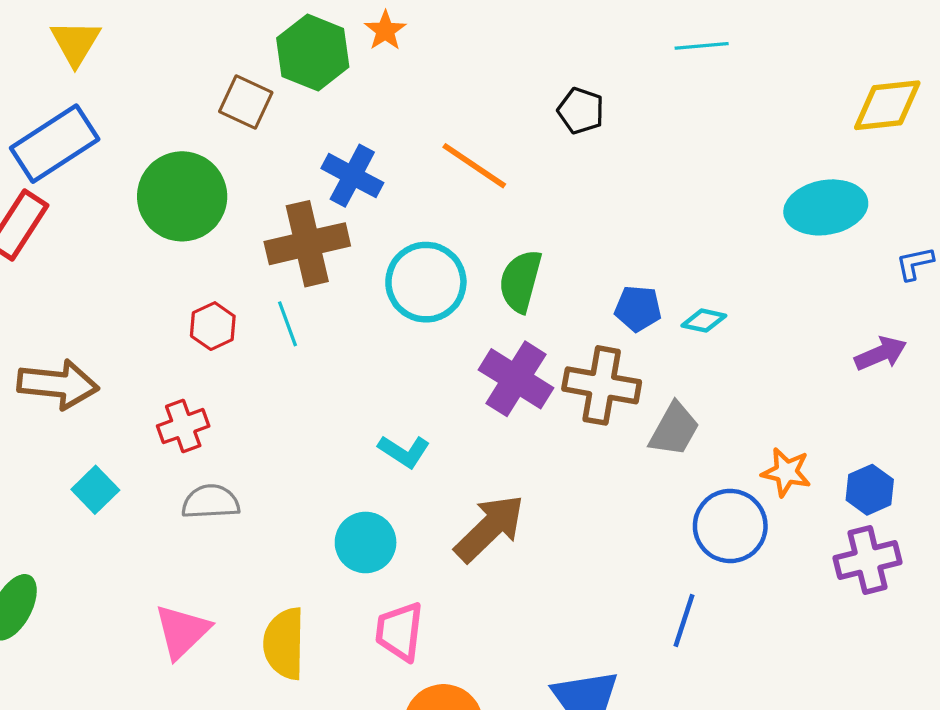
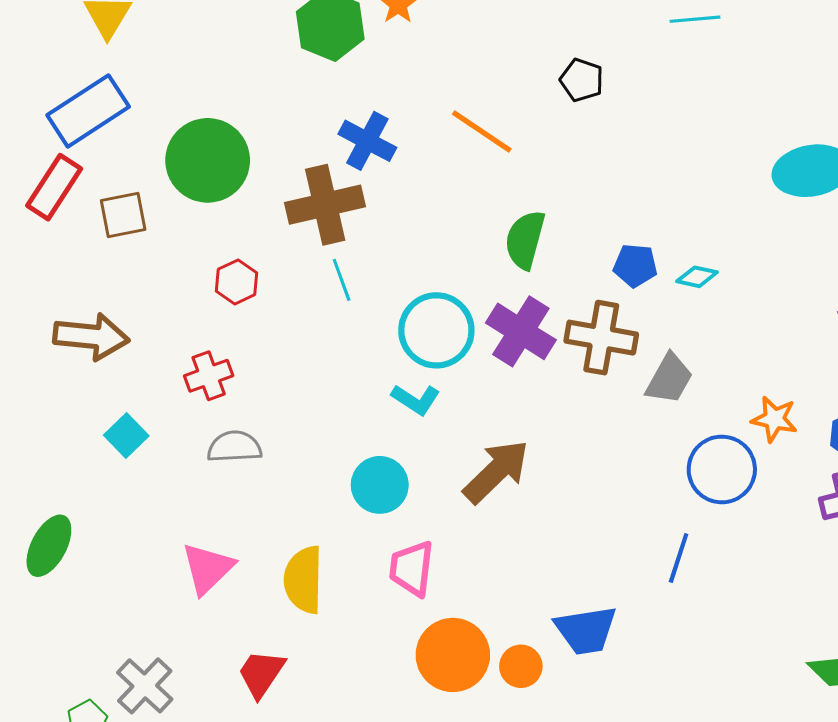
brown square: (246, 102) -> (123, 215), moved, turned -36
cyan circle: (426, 282) -> (436, 330), moved
cyan line: (288, 324) -> (342, 280), moved

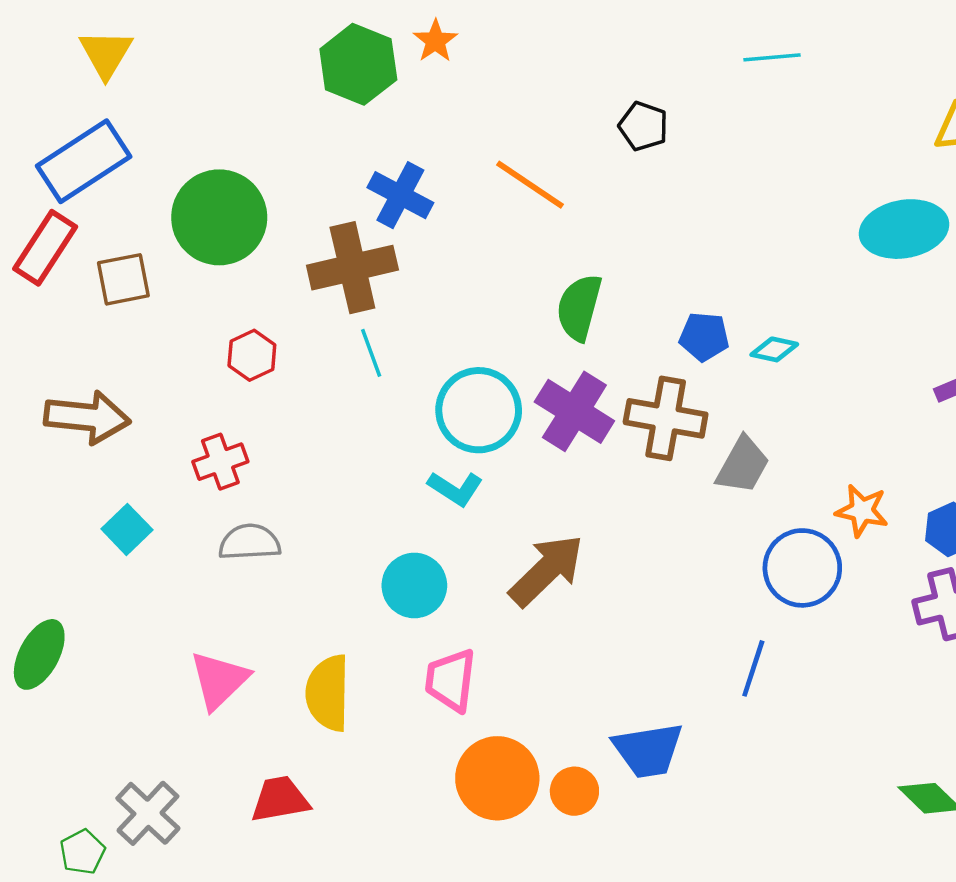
red trapezoid: (261, 673) -> (280, 799), turned 46

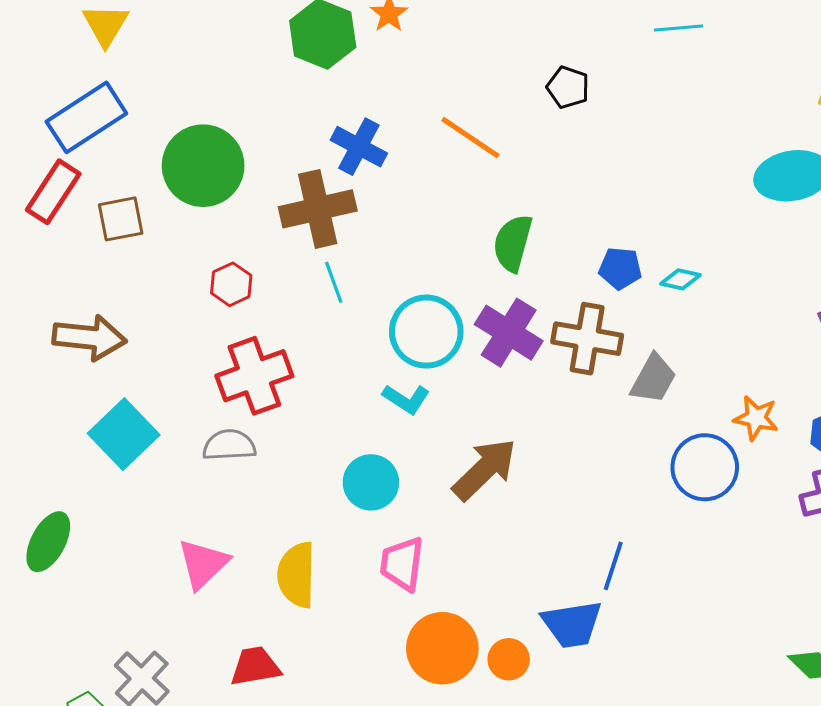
red cross: (220, 462) -> (254, 376), moved, size x1.6
cyan square: (127, 529) -> (124, 434), size x1.6
blue line: (753, 668) -> (613, 566), moved

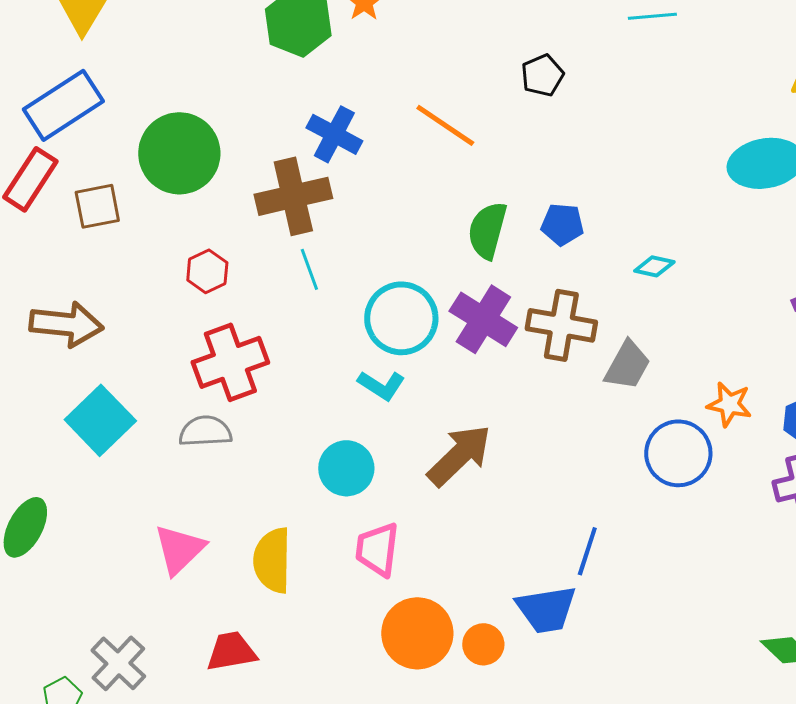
black pentagon: (568, 87) -> (542, 75), turned 30
blue pentagon: (620, 268) -> (562, 224), moved

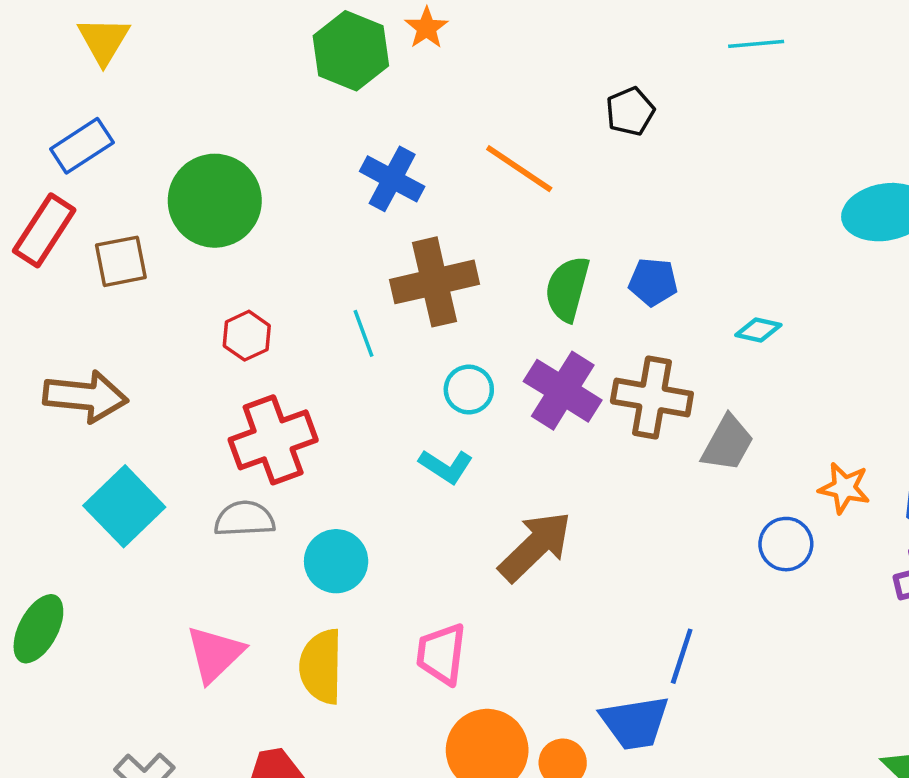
blue rectangle: (63, 105) -> (82, 146), size x0.7
brown cross: (293, 196) -> (434, 282), moved
cyan circle: (401, 318) -> (469, 390), size x0.6
blue circle: (678, 453) -> (786, 544), size x0.7
cyan circle: (346, 468) -> (336, 561), moved

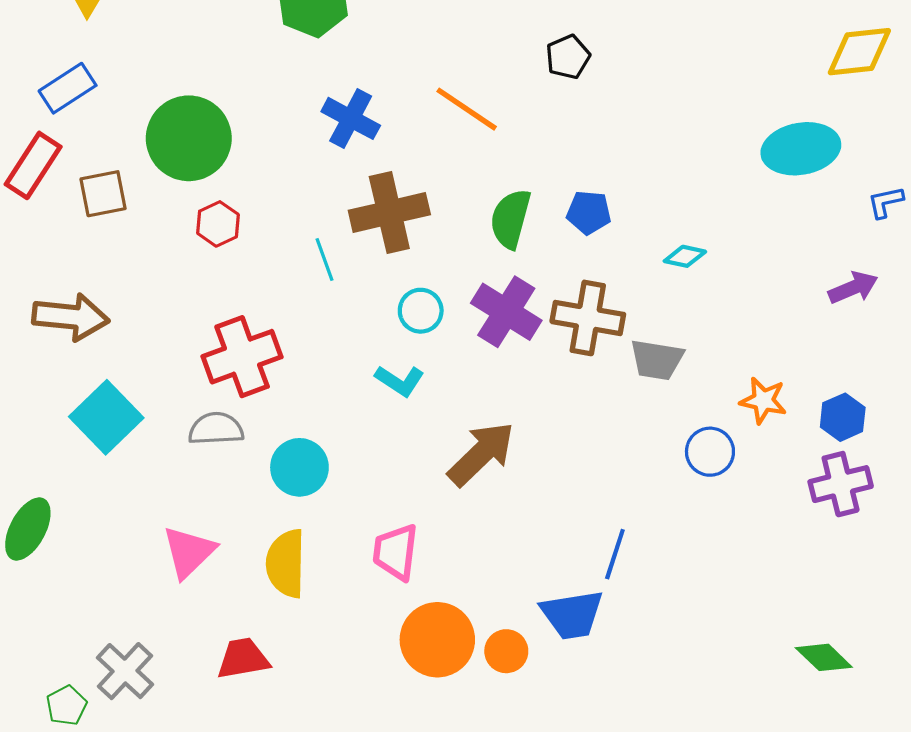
red hexagon: (247, 336) -> (218, 224), moved
gray trapezoid: (727, 443) -> (657, 360), turned 70

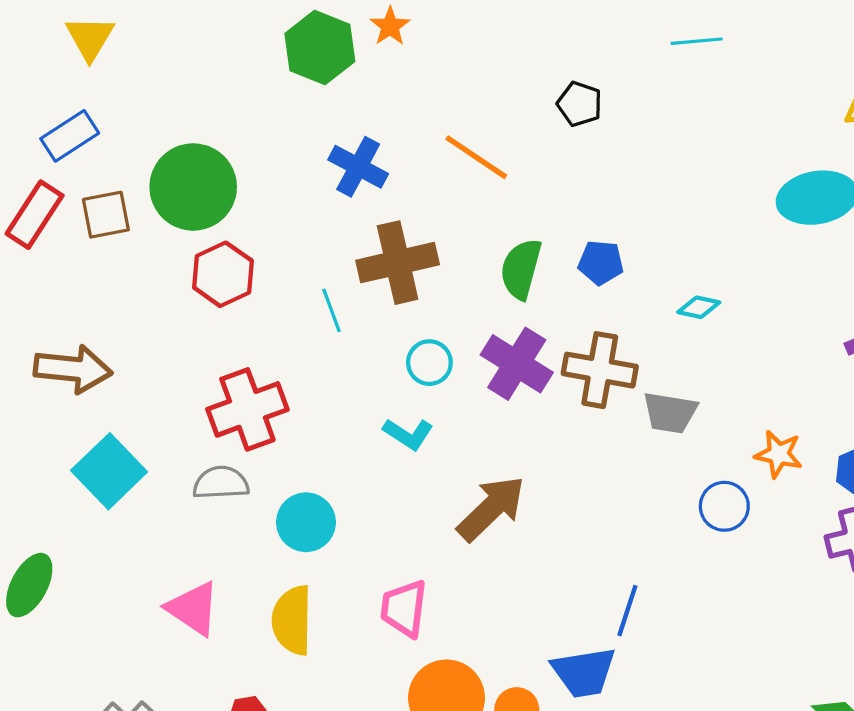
black pentagon: (568, 57) -> (580, 104), turned -30
brown square: (103, 194) -> (106, 215), moved
red hexagon: (218, 224) -> (223, 274), size x1.4
pink triangle: (189, 552) -> (193, 608), turned -42

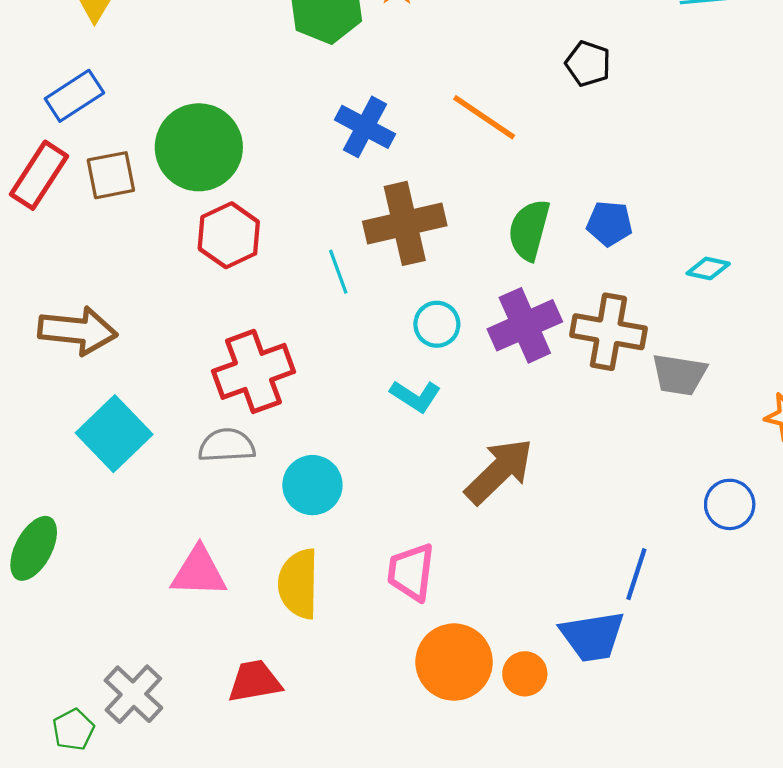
purple cross: (517, 364) -> (525, 325), turned 34
blue circle: (724, 506) -> (730, 504), moved
pink triangle: (193, 608) -> (199, 572), turned -32

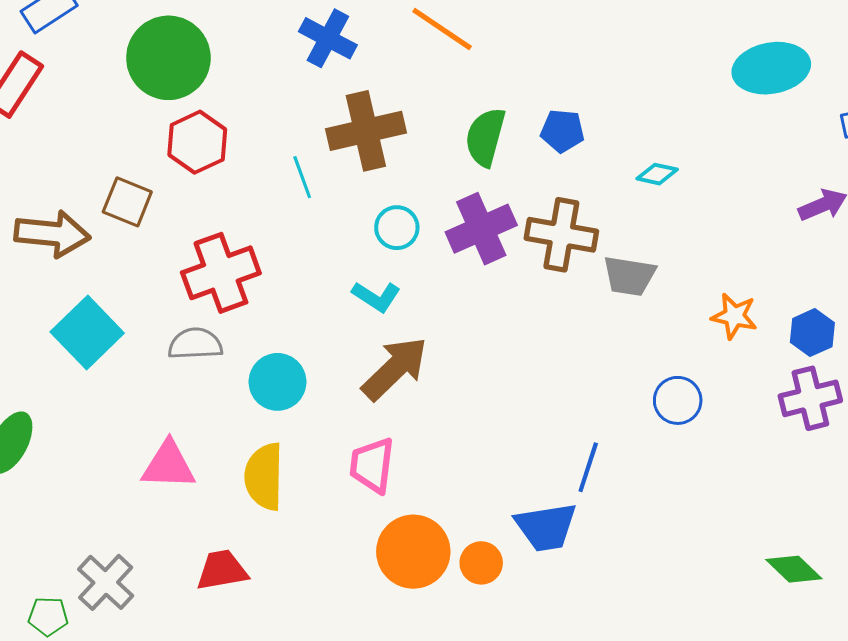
brown square: (111, 175) -> (127, 202), moved, turned 33
brown arrow: (499, 471) -> (395, 369), moved
green pentagon: (73, 730) -> (48, 616), turned 30

